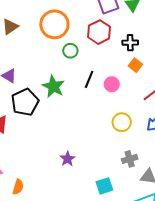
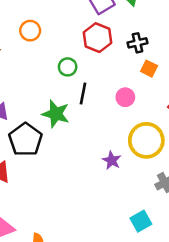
orange circle: (54, 24) -> (30, 31), moved, size x0.6
black line: (89, 79) -> (83, 93), moved
yellow circle: (122, 122) -> (146, 140), size x1.5
purple star: (67, 159) -> (112, 160), moved

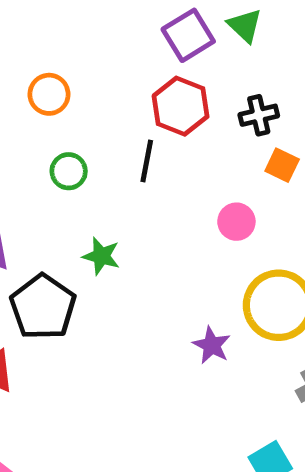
green circle: (68, 67) -> (69, 171), moved
black line: (83, 93) -> (147, 161), moved
green star: (56, 114) -> (101, 256), size x0.7

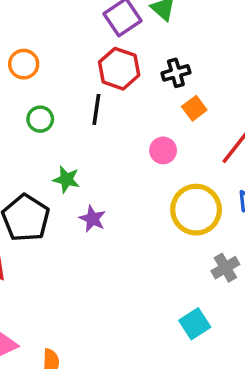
orange square: (282, 165) -> (194, 108), turned 30
purple star: (212, 345) -> (92, 219), moved

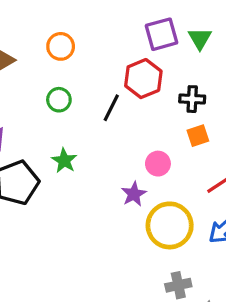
purple star: (92, 219) -> (134, 194), moved

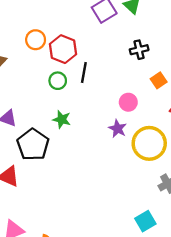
red hexagon: (143, 79) -> (63, 49), moved
green circle: (59, 100) -> (58, 81), moved
orange square: (198, 136) -> (159, 80), moved

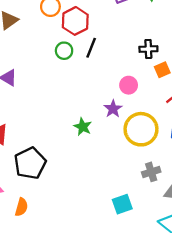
black cross: (139, 50) -> (148, 49), moved
green star: (62, 119) -> (83, 127), moved
black pentagon: (33, 145) -> (30, 163), moved

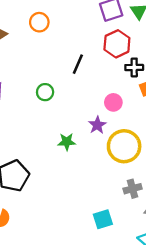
red hexagon: (75, 21) -> (117, 44), moved
green circle: (64, 51) -> (45, 92), moved
green star: (83, 127) -> (67, 142), turned -30

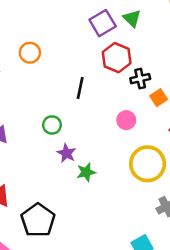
purple star: (97, 125) -> (66, 153), moved

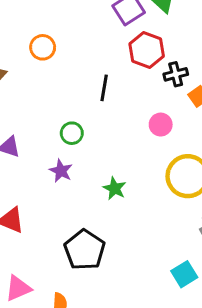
purple star: (66, 153) -> (61, 171), moved
green star: (86, 172) -> (115, 188), turned -30
black pentagon: (38, 220) -> (85, 250), moved

